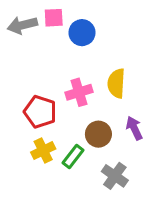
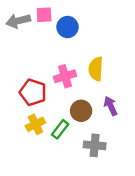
gray cross: (115, 176) -> (95, 145), turned -30

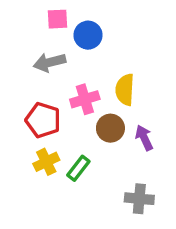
gray arrow: (18, 21) -> (50, 62), moved
brown circle: (81, 111) -> (110, 128), moved
gray cross: (95, 145) -> (139, 199), moved

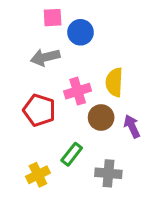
yellow cross: (46, 162) -> (38, 175), moved
gray cross: (139, 199) -> (108, 173), moved

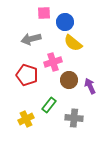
pink square: (53, 18) -> (44, 13), moved
blue circle: (80, 32) -> (65, 22), moved
yellow semicircle: (114, 82) -> (73, 43), moved, turned -54

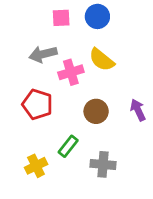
blue circle: (65, 22) -> (97, 16), moved
pink cross: (53, 62) -> (71, 72), moved
purple arrow: (90, 86) -> (138, 110), moved

